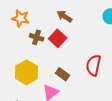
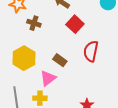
red square: (58, 38) -> (75, 24), moved

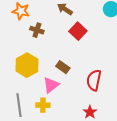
red semicircle: (91, 51) -> (94, 80), moved

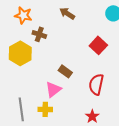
red square: (78, 31) -> (98, 45), moved
yellow hexagon: (27, 65) -> (20, 53), moved

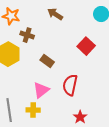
brown rectangle: (65, 71) -> (47, 61), moved
red semicircle: (96, 84) -> (70, 85), moved

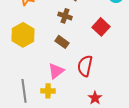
brown cross: (27, 35) -> (65, 16), moved

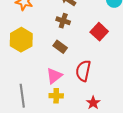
yellow cross: (48, 91) -> (56, 96), moved

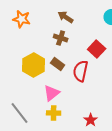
yellow hexagon: (21, 40) -> (34, 65), moved
red semicircle: (83, 71) -> (81, 71), moved
gray line: (22, 96) -> (20, 113), turned -30

